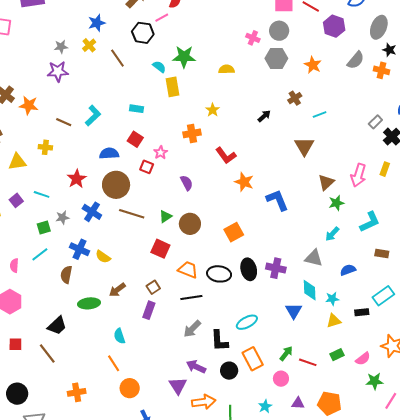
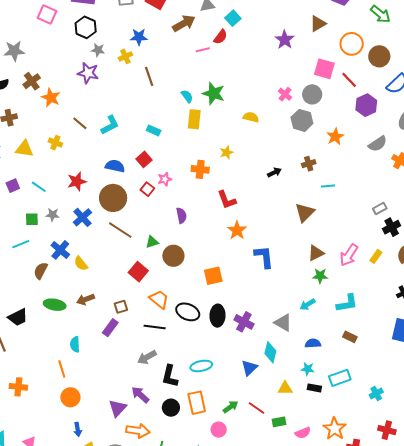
black hexagon: (143, 33) -> (86, 27), moved
cyan star: (332, 299) -> (308, 369), moved
red line: (308, 362) -> (257, 408), moved

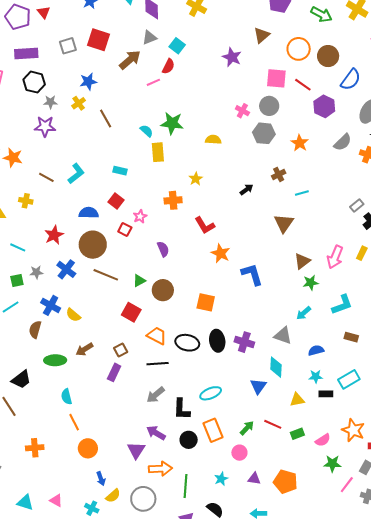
orange square: (213, 276) -> (206, 302), turned 36
cyan semicircle: (75, 344) -> (66, 397), moved

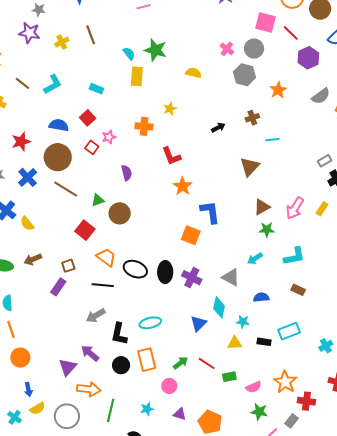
yellow cross: (79, 103) -> (62, 42), moved
orange square: (206, 302) -> (191, 235), moved
cyan star: (316, 376) -> (243, 322), moved

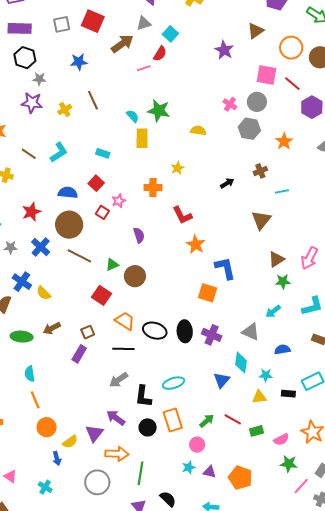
yellow semicircle: (38, 408) -> (70, 442), moved
cyan star: (147, 409) -> (189, 467), moved

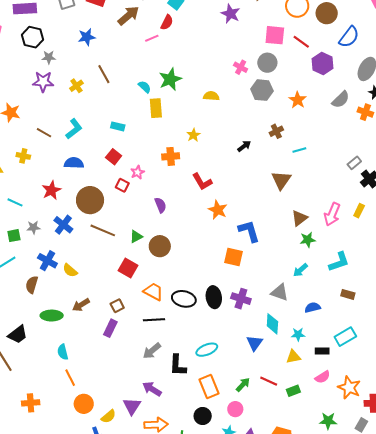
green star: (159, 111) -> (170, 79), turned -30
blue semicircle: (68, 193) -> (74, 163), moved
black circle: (148, 427) -> (203, 416), moved
pink semicircle: (281, 440) -> (323, 377), moved

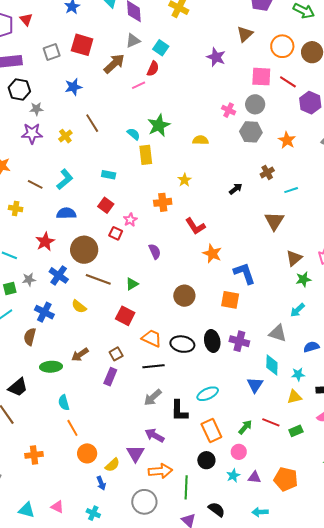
brown circle: (160, 246) -> (184, 296), moved
yellow semicircle: (70, 270) -> (79, 307), moved

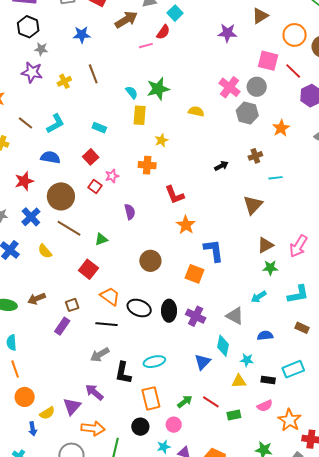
purple star: (216, 57) -> (227, 33), turned -30
pink cross: (229, 110) -> (229, 87), size x1.5
yellow star: (185, 180) -> (161, 140), moved

